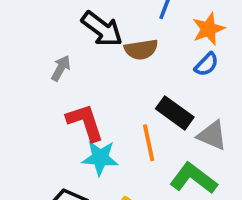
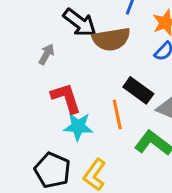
brown semicircle: (141, 49) -> (111, 39), size x1.4

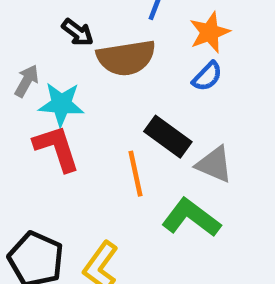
black arrow: (80, 23) -> (78, 32), size x0.6
cyan star: (78, 127) -> (61, 104), moved

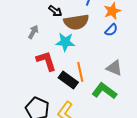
cyan star: (61, 104) -> (65, 42), moved
black rectangle: (168, 137) -> (68, 80), moved

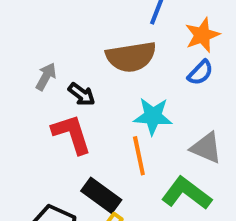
black arrow: (55, 11) -> (82, 94), moved
cyan star: (65, 42) -> (153, 116), moved
black rectangle: (68, 80) -> (101, 195), moved

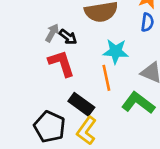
blue semicircle: (200, 73) -> (147, 22), turned -36
gray arrow: (46, 77) -> (52, 33), moved

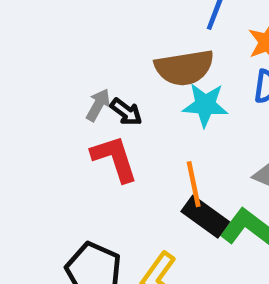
cyan star: (116, 51) -> (205, 105), moved
black rectangle: (81, 104) -> (205, 217), moved

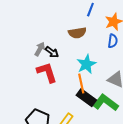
brown semicircle: (184, 68) -> (77, 33), size x0.7
cyan star: (205, 105) -> (86, 64), moved, turned -30

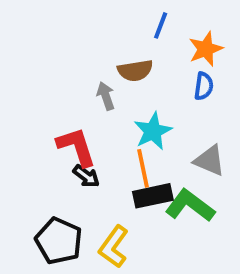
gray arrow: (40, 49) -> (106, 96), moved, turned -48
black arrow: (52, 52) -> (86, 176), moved
black rectangle: (86, 98) -> (153, 196), turned -48

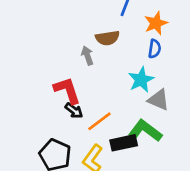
cyan star: (153, 131) -> (141, 80), moved
orange line: (143, 168) -> (99, 121), moved, turned 65
black rectangle: (153, 196) -> (124, 143), moved

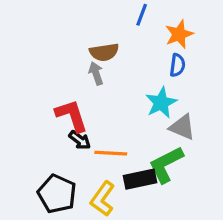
brown semicircle: (107, 38) -> (104, 52), moved
orange line: (99, 121) -> (111, 153), turned 40
green L-shape: (145, 131) -> (166, 165), turned -64

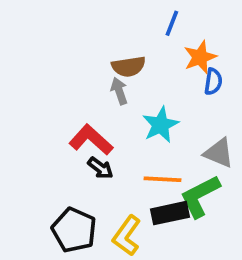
orange star: (179, 34) -> (200, 57), moved
cyan star: (161, 103) -> (161, 125), moved
red L-shape: (72, 116) -> (91, 140), turned -30
orange line: (111, 153) -> (162, 179), moved

